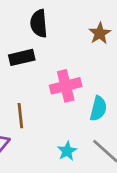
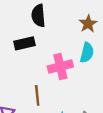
cyan semicircle: (98, 109) -> (87, 53), moved
brown line: (20, 116) -> (37, 95), moved

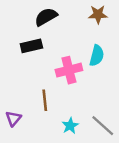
black semicircle: (38, 16) -> (46, 17), turned 65
brown star: (88, 24) -> (98, 14), moved, turned 30

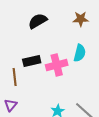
black rectangle: (31, 46) -> (32, 61), moved
brown line: (45, 100) -> (15, 77), moved

